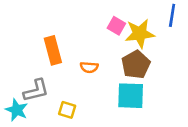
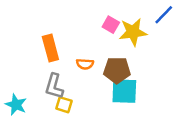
blue line: (172, 15) -> (164, 15), turned 35
brown pentagon: (136, 65) -> (117, 70), moved, turned 30
gray L-shape: (36, 91) -> (54, 86), moved, turned 120

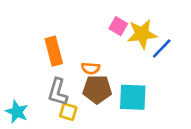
blue line: (164, 15) -> (162, 49), moved
brown pentagon: (117, 70) -> (97, 89), moved

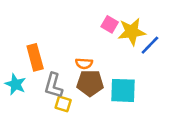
orange rectangle: (54, 51) -> (35, 57), moved
cyan star: (17, 112) -> (15, 84), moved

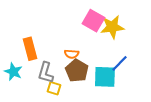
pink square: (110, 24) -> (93, 21), size x1.5
blue line: (150, 45) -> (119, 63), moved
brown pentagon: (90, 83) -> (77, 71), turned 30

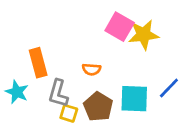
blue line: (119, 63) -> (169, 88), moved
brown pentagon: (77, 71) -> (98, 107), moved

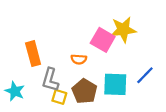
pink square: (120, 27) -> (103, 40), moved
cyan star: (17, 92) -> (15, 91), moved

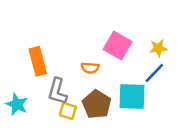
yellow star: (123, 30) -> (158, 48), moved, size x0.6
blue line: (145, 75) -> (154, 73), moved

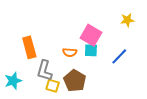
yellow star: (158, 48) -> (127, 20), moved
cyan square: (132, 97) -> (91, 50), moved, size x0.6
cyan star: (17, 104) -> (13, 81), turned 30

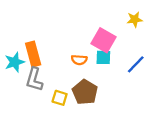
yellow star: (127, 20) -> (135, 19), moved
gray L-shape: (44, 71) -> (34, 79), moved
cyan star: (13, 81) -> (15, 62), moved

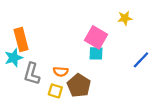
orange rectangle: (33, 54) -> (21, 40), moved
orange semicircle: (79, 60) -> (61, 72), moved
blue line: (136, 64) -> (141, 60), moved

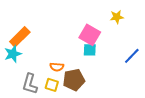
orange rectangle: (21, 40) -> (20, 37), turned 60
gray L-shape: (32, 74) -> (30, 84), moved
brown pentagon: (79, 86) -> (74, 80), turned 30

